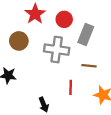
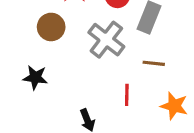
gray cross: (57, 50) -> (106, 40), turned 30

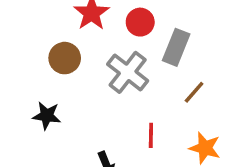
brown line: (154, 63) -> (194, 92), moved, turned -55

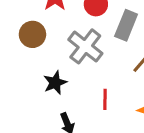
black star: (47, 116) -> (55, 83), moved, turned -30

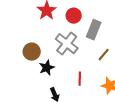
brown circle: (32, 34) -> (32, 52), moved

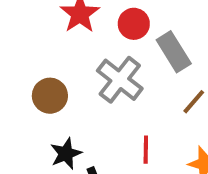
gray rectangle: (94, 30) -> (174, 52), turned -54
black star: (47, 68) -> (66, 154), moved

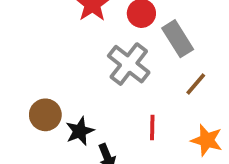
brown circle: (50, 96) -> (45, 115), moved

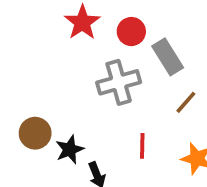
gray cross: (129, 64) -> (119, 82), turned 36

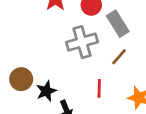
brown line: (186, 102) -> (119, 57), moved

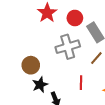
brown circle: (21, 79) -> (31, 65), moved

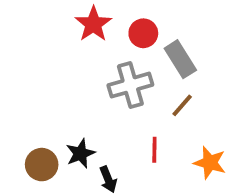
brown circle: (31, 65) -> (42, 165), moved

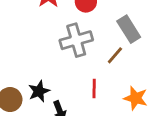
gray rectangle: (180, 59) -> (129, 29), moved

